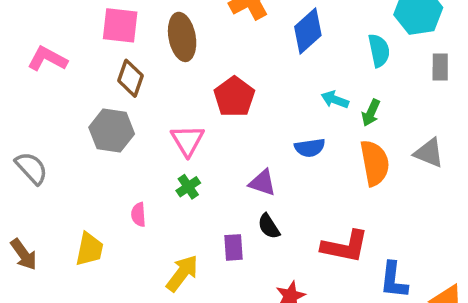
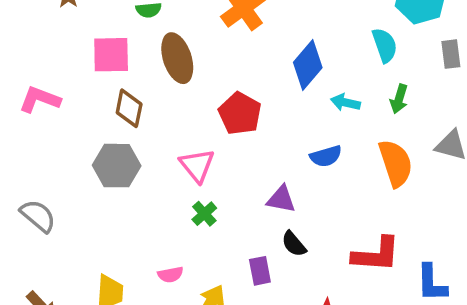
blue diamond: (308, 31) -> (308, 65), moved
green arrow: (371, 113) -> (399, 99), moved
pink semicircle: (138, 214) -> (170, 275), moved, turned -90

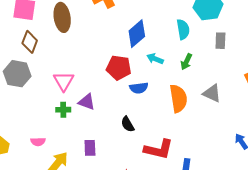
red pentagon: (240, 113) -> (119, 68), moved, turned -30
purple triangle: (281, 199) -> (87, 102), moved
green cross: (204, 214) -> (63, 110), turned 32
black semicircle: (294, 244) -> (128, 124), moved

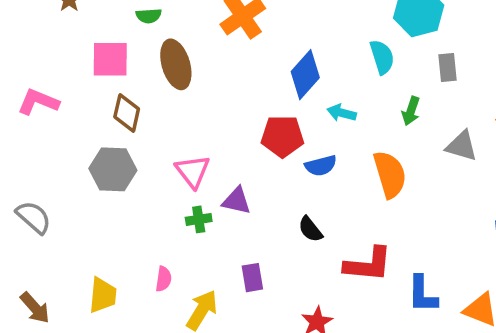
green arrow: (186, 62) -> (411, 111), moved
gray triangle: (212, 93) -> (462, 146), moved
pink semicircle: (38, 142) -> (164, 279), turned -72

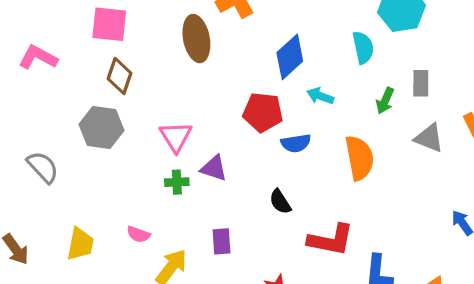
brown ellipse: (176, 64) -> (196, 39), moved
gray rectangle: (447, 67) -> (421, 83), moved
gray semicircle: (34, 217) -> (43, 167), moved
pink semicircle: (164, 279) -> (138, 234), turned 95

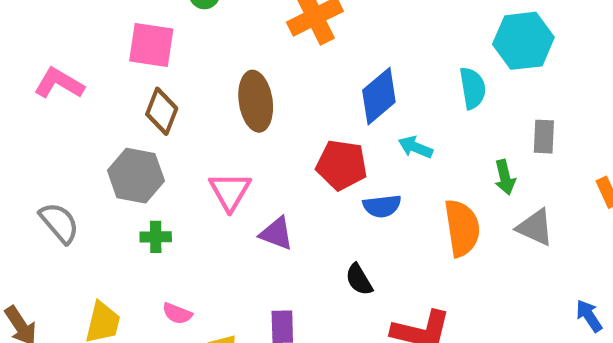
brown ellipse: (196, 39) -> (256, 101), moved
green arrow: (385, 101) -> (505, 177), moved, turned -40
gray triangle: (429, 138) -> (535, 227), moved
green cross: (177, 182) -> (156, 237), moved

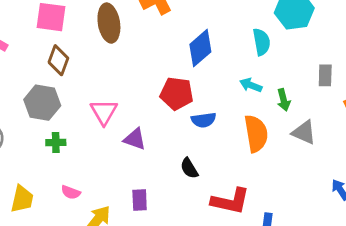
brown ellipse: (256, 101) -> (109, 23), moved
gray rectangle: (544, 137) -> (325, 75), moved
cyan arrow: (415, 147) -> (251, 85), moved

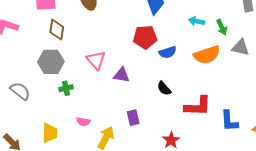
orange semicircle: (256, 134) -> (207, 55), turned 92

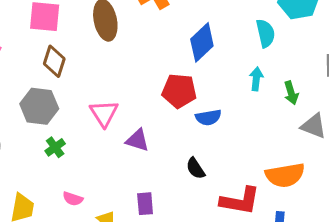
cyan arrow: (197, 21) -> (256, 79), turned 77
orange semicircle: (207, 55) -> (285, 175), moved
green cross: (66, 88) -> (55, 147), turned -32

